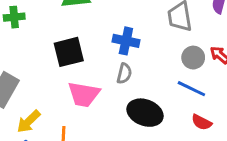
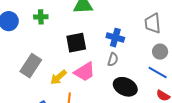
pink trapezoid: (84, 94) -> (85, 72), turned -45
yellow arrow: (29, 122) -> (58, 77), moved

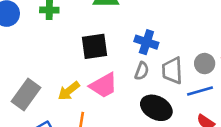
gray trapezoid: (153, 23) -> (172, 70), moved
gray rectangle: (31, 66) -> (26, 94), moved
blue line: (158, 72) -> (200, 91), turned -48

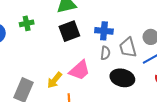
black square: (94, 46) -> (69, 31), moved

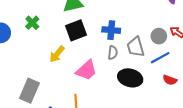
green cross: (27, 23) -> (32, 23), turned -32
yellow arrow: (55, 80) -> (57, 54), moved

